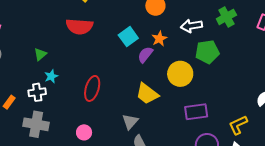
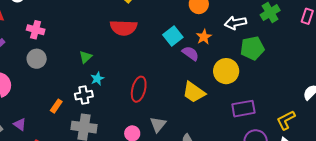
purple semicircle: (145, 55) -> (190, 53), turned 90
gray triangle: (130, 122) -> (158, 125), moved

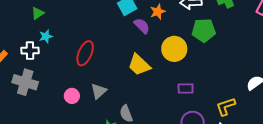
purple rectangle: (243, 109) -> (186, 89), size x0.7

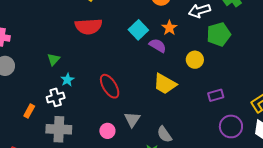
yellow circle: (174, 49) -> (195, 60), size x0.7
red ellipse: (85, 53) -> (110, 86), turned -40

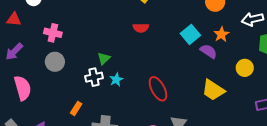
red semicircle: (89, 26) -> (141, 28), size x0.6
white cross: (56, 97) -> (94, 77), moved

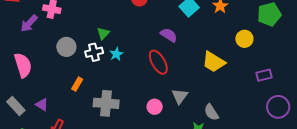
purple semicircle: (209, 51) -> (169, 35), moved
purple arrow: (14, 52) -> (29, 23), moved
gray circle: (55, 62) -> (66, 47), moved

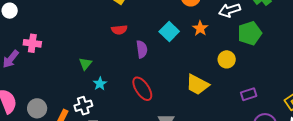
purple semicircle: (169, 35) -> (142, 49), moved, turned 54
gray circle: (66, 47) -> (37, 108), moved
white cross: (94, 52) -> (83, 106), moved

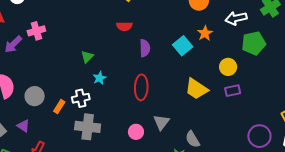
cyan square: (169, 31) -> (183, 46), moved
pink cross: (32, 43) -> (36, 31), turned -30
red ellipse: (142, 89) -> (141, 87), turned 30
purple rectangle: (249, 94) -> (233, 91), moved

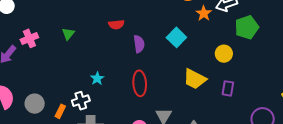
orange star: (205, 33) -> (204, 13), moved
green triangle: (87, 57) -> (68, 34), moved
purple rectangle: (233, 91) -> (228, 88), moved, turned -63

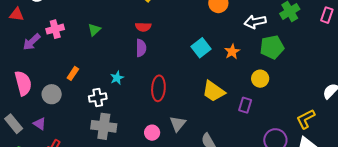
orange star: (204, 13) -> (232, 52), moved
purple semicircle: (139, 44) -> (141, 48), moved
yellow circle: (224, 54) -> (260, 79), moved
orange rectangle: (60, 111) -> (73, 73), moved

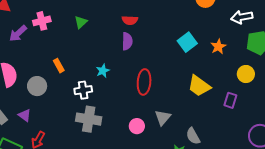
orange rectangle: (73, 73) -> (59, 66), turned -64

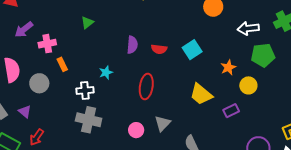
red semicircle: (130, 20) -> (159, 49), moved
pink cross: (42, 21) -> (47, 44), moved
orange star: (218, 47) -> (228, 67), moved
purple rectangle: (230, 100) -> (231, 111), turned 42

